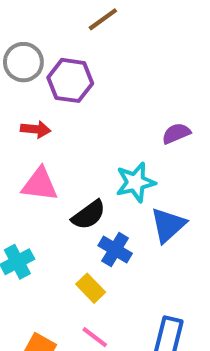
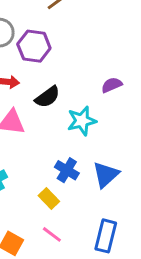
black semicircle: (89, 215) -> (47, 97), moved
blue triangle: (168, 225) -> (106, 175), moved

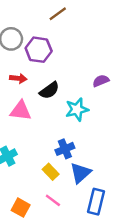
blue cross: (67, 170) -> (65, 149), turned 36
blue triangle: (106, 175) -> (80, 173), moved

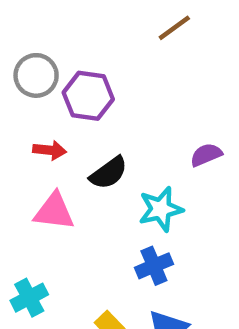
brown line: (58, 14) -> (174, 28), moved
blue cross: (65, 149) -> (154, 266), moved

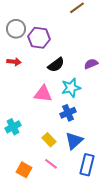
red arrow: (50, 150) -> (14, 62), moved
black semicircle: (109, 173) -> (56, 65), moved
pink triangle: (54, 211) -> (43, 94), moved

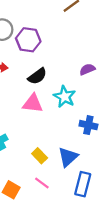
black semicircle: (56, 65) -> (37, 76), moved
cyan star: (71, 88) -> (65, 97), turned -30
blue cross: (68, 113) -> (88, 125), moved, turned 35

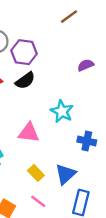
purple semicircle: (87, 69) -> (86, 65), moved
black semicircle: (37, 76) -> (25, 81), moved
pink triangle: (33, 103) -> (29, 133), moved

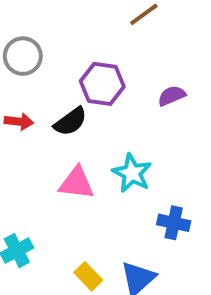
purple hexagon: (24, 52) -> (102, 84), moved
pink triangle: (29, 133) -> (76, 183), moved

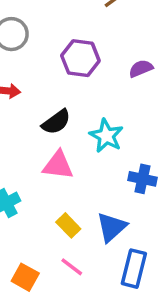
black semicircle: (70, 122) -> (56, 122), moved
pink triangle: (76, 183) -> (58, 165), moved

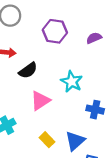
black semicircle: (56, 122) -> (28, 70), moved
pink triangle: (58, 165) -> (40, 101), turned -40

